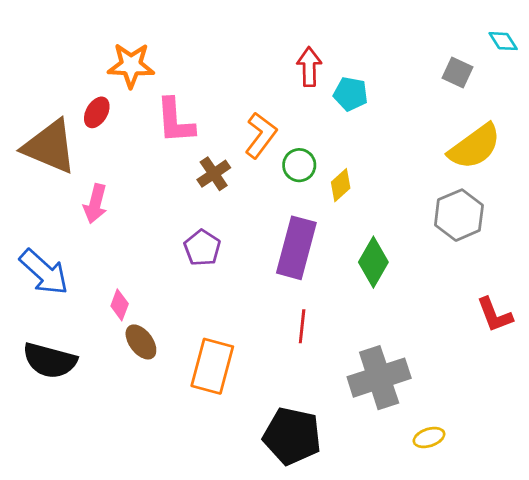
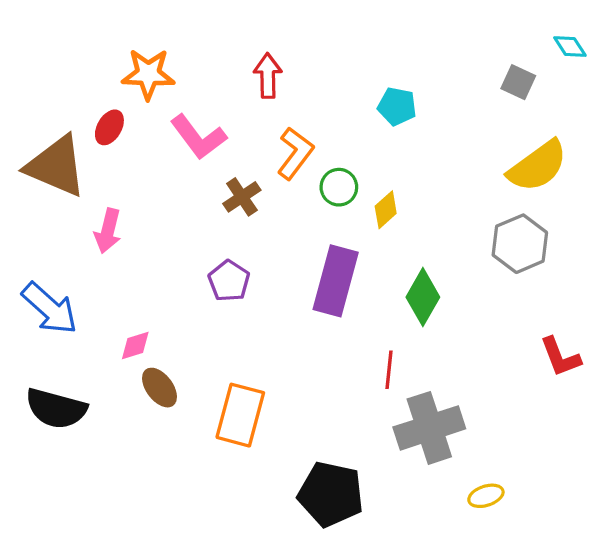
red arrow: (309, 67) -> (268, 76), moved
pink L-shape: (175, 121) -> (198, 137), turned -33
pink diamond: (120, 305) -> (135, 346), turned 52
red line: (302, 326) -> (389, 370), moved

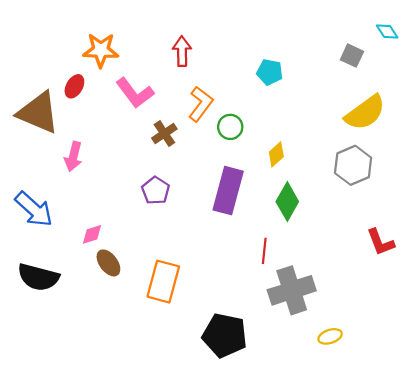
yellow diamond: (386, 210) -> (276, 154), moved

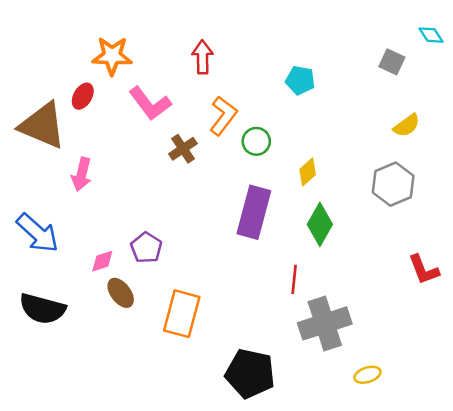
yellow semicircle: (365, 113) -> (407, 125), size x0.6
purple pentagon: (156, 191) -> (146, 248), moved

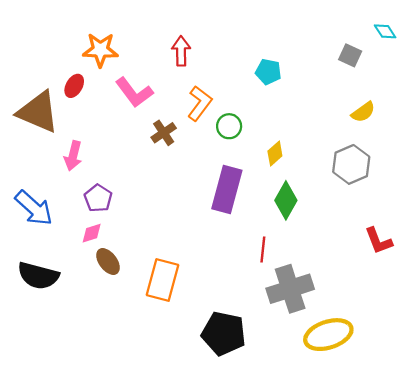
purple pentagon: (146, 248) -> (98, 198), moved
yellow ellipse: (367, 375) -> (328, 335), size x2.0

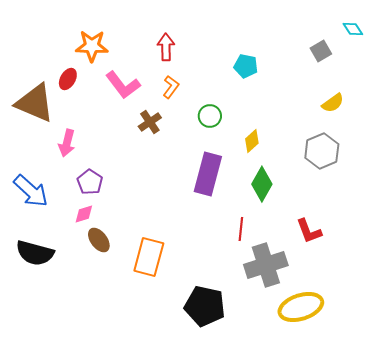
gray square: (350, 55) -> (321, 51), turned 35
orange L-shape: (200, 103) -> (171, 87), moved, size x0.7
red L-shape: (379, 241) -> (309, 231), moved

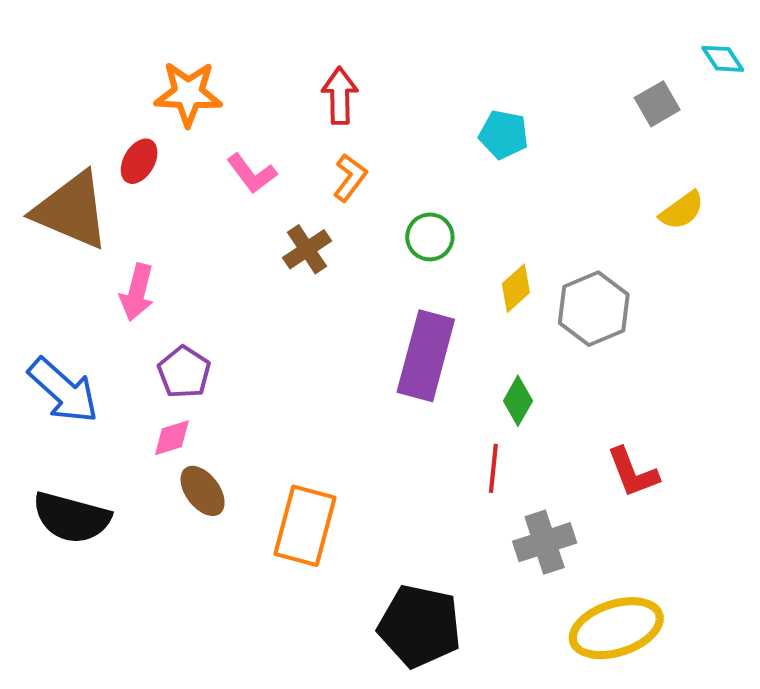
pink L-shape: (123, 85) -> (252, 173), size x0.7
gray hexagon: (322, 151) -> (594, 309), moved
green diamond: (262, 184) -> (518, 401), moved, size x0.7
gray cross: (266, 265) -> (545, 542), size x0.7

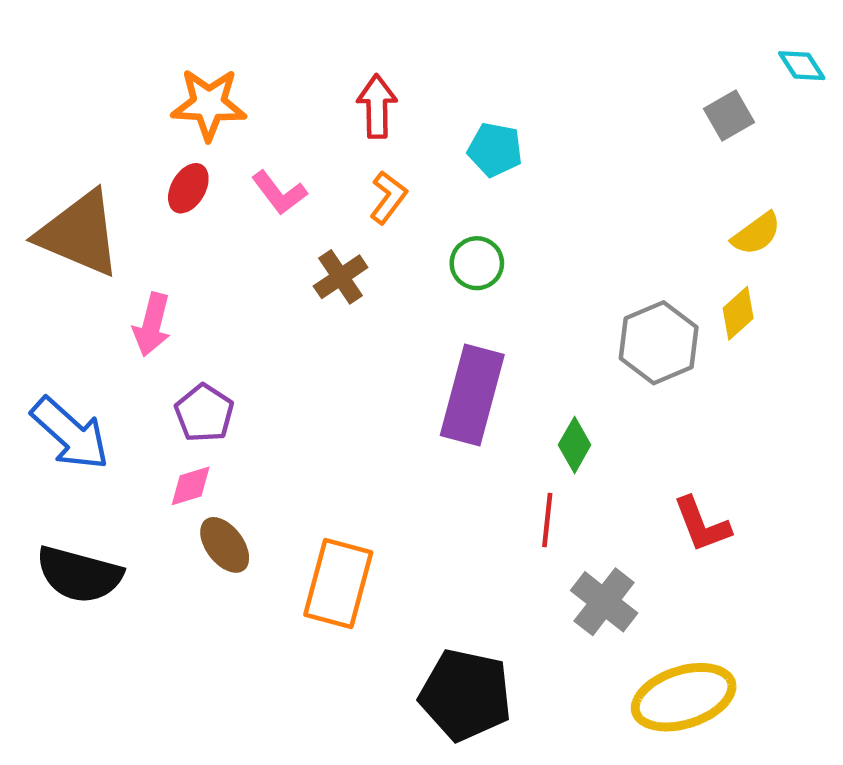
cyan pentagon: (504, 135) -> (495, 150), moved
red ellipse: (139, 161) -> (188, 188), moved
yellow diamond: (516, 288) -> (738, 313), moved
gray cross: (545, 542) -> (604, 602), turned -34

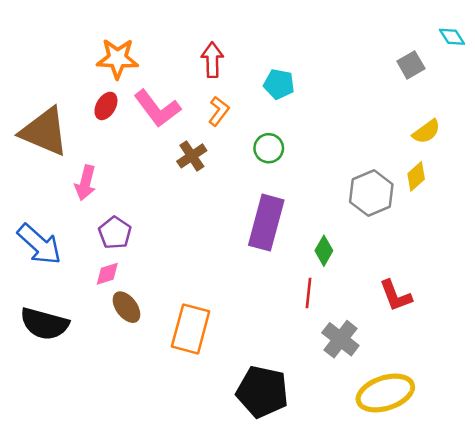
pink L-shape: (279, 193) -> (157, 108), size x1.5

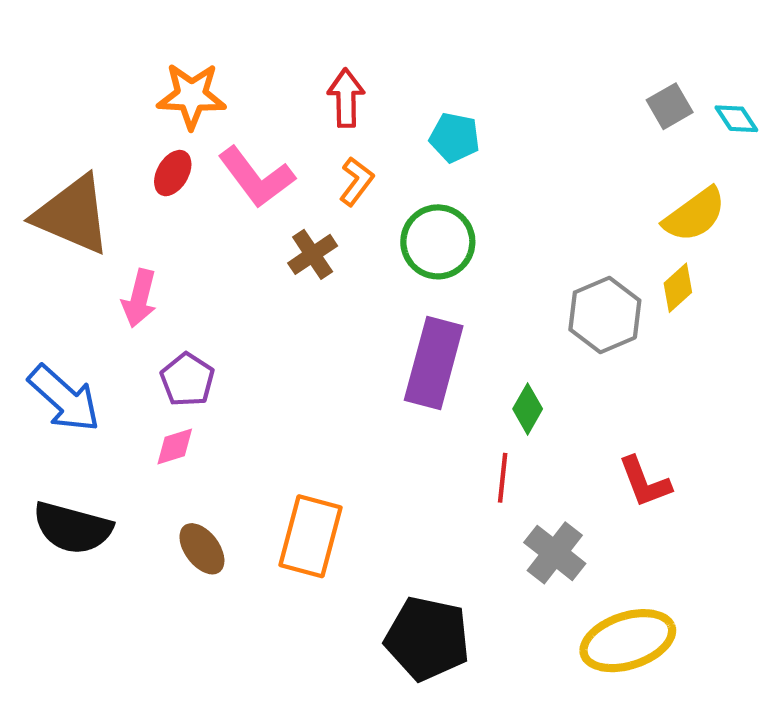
cyan diamond: (452, 37) -> (736, 119), moved
yellow semicircle: (426, 132) -> (695, 215), size x1.4
green circle: (269, 148) -> (438, 242), size x1.5
brown ellipse: (126, 307) -> (202, 549), moved

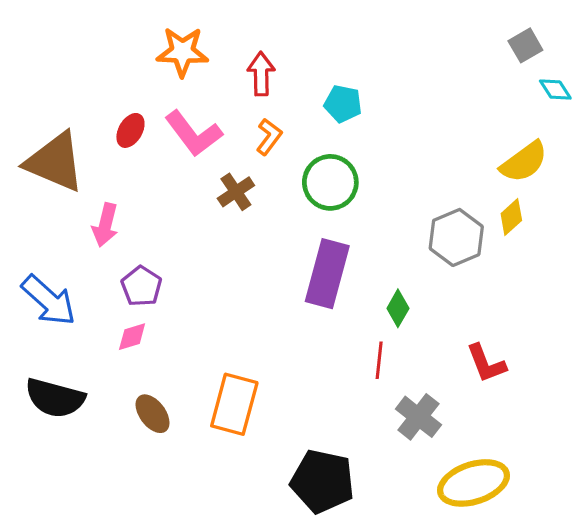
orange star: (192, 96) -> (182, 52), moved
gray square: (670, 106) -> (525, 45), moved

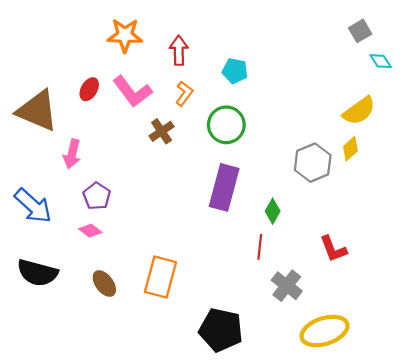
pink diamond: (132, 337) -> (90, 231), turned 55

